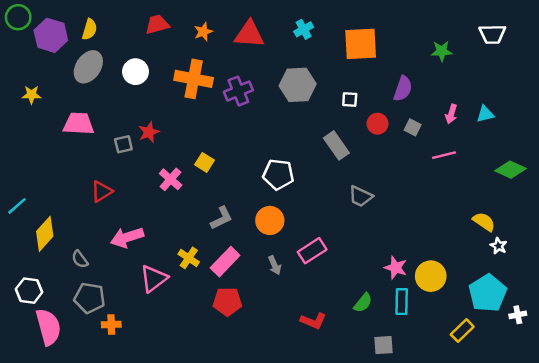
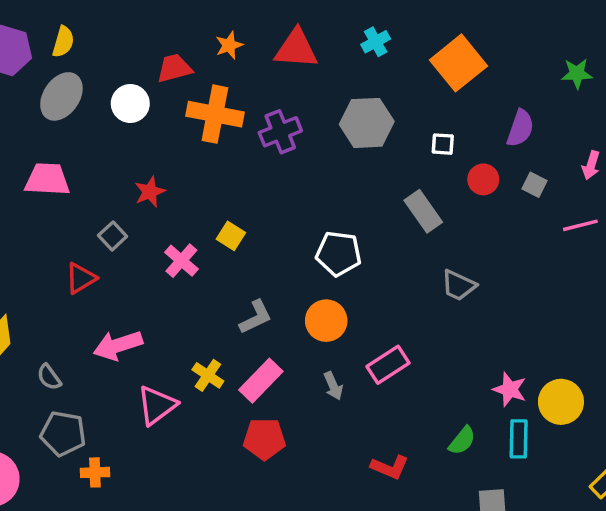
red trapezoid: (157, 24) -> (174, 68), moved
orange square: (361, 44) -> (459, 63), turned -36
gray square: (123, 144) -> (113, 236), moved, turned -30

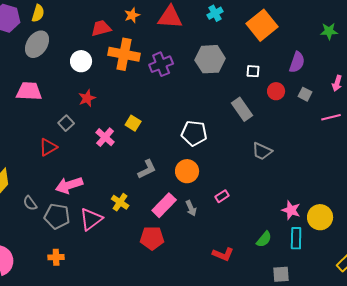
white circle: (130, 103) -> (81, 61), moved
pink rectangle: (388, 365) -> (222, 196), size x0.6
pink rectangle: (261, 381) -> (164, 205), moved
gray pentagon: (63, 434) -> (57, 216), moved

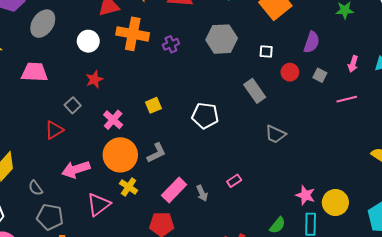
purple cross: (161, 64) -> (171, 44), size x0.7
yellow square: (133, 123) -> (153, 105), moved, turned 35
orange circle: (187, 171) -> (120, 155), moved, size x1.4
gray pentagon: (57, 216) -> (50, 217), moved

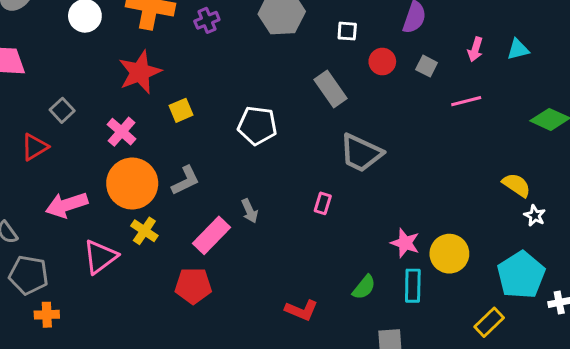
red star: (94, 79) -> (140, 72), moved, size x1.6
gray trapezoid: (275, 134) -> (361, 153), size x1.4
pink rectangle: (234, 181) -> (323, 203), moved, turned -40
gray arrow: (202, 193) -> (250, 211), moved

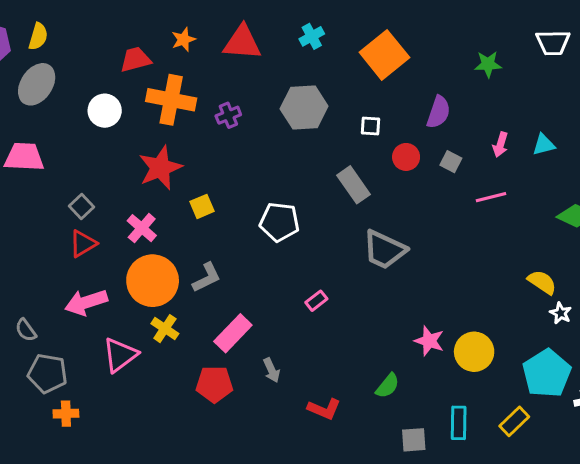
red triangle: (35, 147) -> (83, 244), moved
pink rectangle: (323, 203) -> (316, 301), moved, turned 35
gray arrow: (250, 211) -> (272, 370), moved
cyan rectangle: (413, 286) -> (459, 423), moved

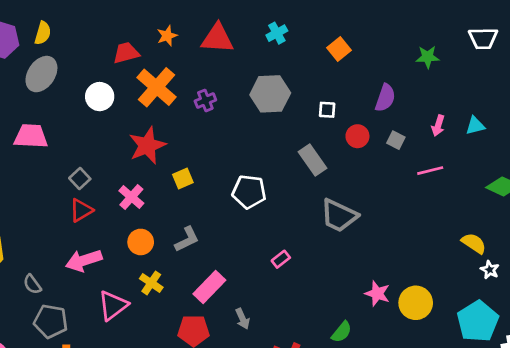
orange square: (384, 55) -> (339, 49), size x0.6
orange cross: (171, 100) -> (157, 87), turned 30
orange circle: (153, 281) -> (141, 242), size x0.6

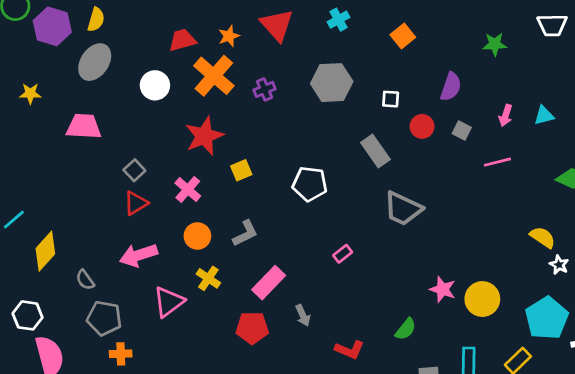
orange star: (167, 36) -> (229, 36), moved
red triangle: (217, 38) -> (277, 25), turned 44

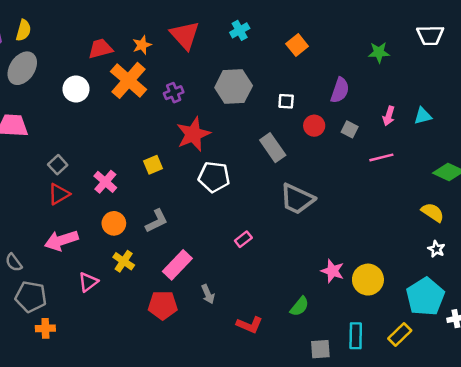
red star: (204, 136) -> (193, 134), moved
yellow semicircle: (543, 237) -> (433, 212), moved
pink triangle: (169, 302) -> (88, 282), size x0.7

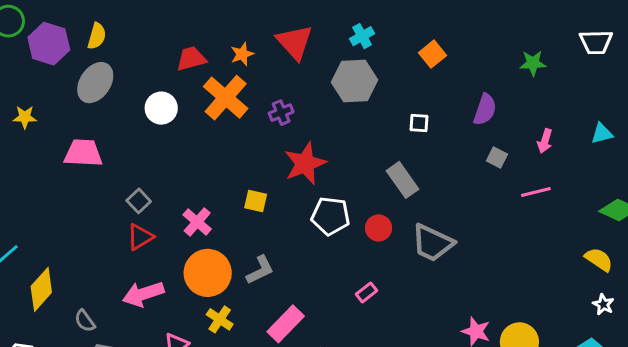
gray hexagon: (234, 87) -> (355, 81), moved
cyan triangle: (423, 116) -> (602, 134), moved
red circle: (314, 126) -> (379, 228), moved
yellow square: (153, 165) -> (256, 201), turned 36
orange circle: (114, 223) -> (208, 273), size x1.6

